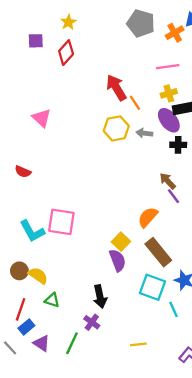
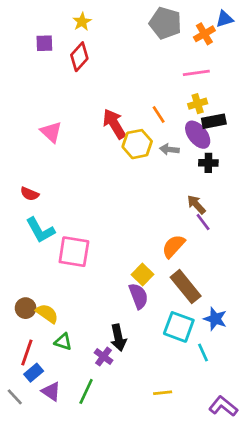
red arrow: (116, 88) -> (114, 124), moved
cyan L-shape: (32, 231) -> (40, 230), moved
purple cross: (92, 322) -> (104, 357), moved

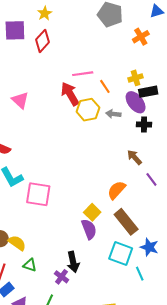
orange cross: (204, 34) -> (141, 37), moved
purple square: (44, 43) -> (15, 30), size x1.5
pink line: (196, 73) -> (83, 74), moved
purple line: (203, 222) -> (151, 179), moved

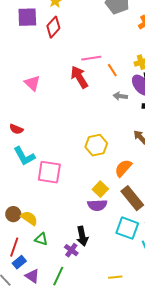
yellow hexagon: (88, 110) -> (96, 145), moved
purple semicircle: (89, 229) -> (97, 205), turned 108

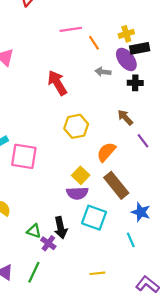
red arrow: (79, 77) -> (57, 83), moved
cyan square: (127, 228) -> (94, 218), moved
green triangle: (41, 239) -> (34, 231), moved

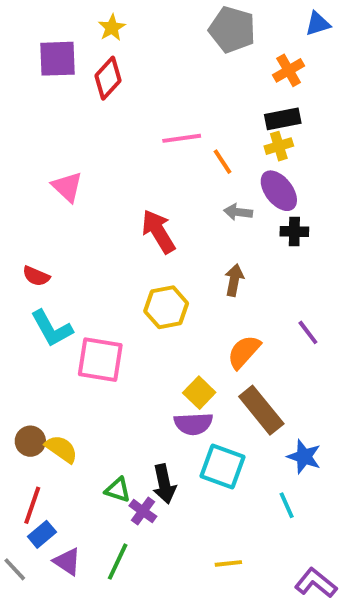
black rectangle: (140, 48) -> (283, 119), moved
brown arrow: (125, 117) -> (234, 280), moved, turned 54
yellow hexagon: (76, 126) -> (166, 307), moved

